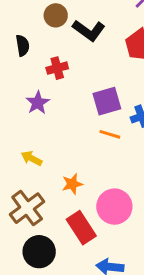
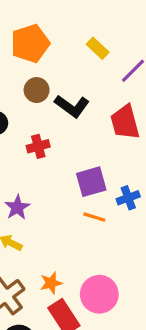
purple star: (38, 103) -> (17, 207), moved
orange star: (72, 184) -> (51, 283), moved

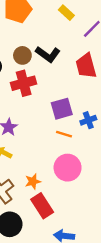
brown circle: (37, 90) -> (22, 55), moved
red cross: (38, 146) -> (24, 83), size x1.5
pink circle: (99, 294) -> (68, 168), moved

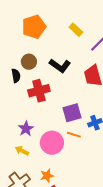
brown circle: (22, 55) -> (29, 62), moved
pink circle: (68, 168) -> (52, 143), moved

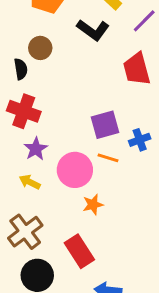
black L-shape: (60, 66) -> (93, 30), moved
red cross: (39, 91) -> (24, 111), moved, turned 35
orange star: (47, 176) -> (93, 205), moved

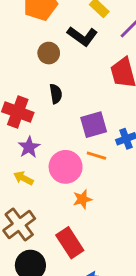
brown circle: (40, 48) -> (49, 53), moved
black semicircle: (21, 69) -> (56, 94), moved

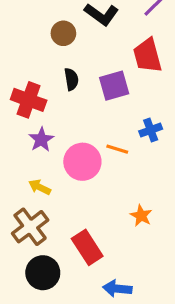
purple square: (94, 125) -> (114, 86), moved
yellow arrow: (23, 178) -> (40, 187), moved
orange star: (82, 199) -> (141, 216), moved, turned -30

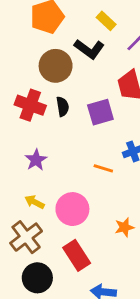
brown circle: (63, 33) -> (56, 66), size x1.5
red cross: (29, 100) -> (30, 105), moved
pink circle: (82, 162) -> (72, 209), moved
orange star: (141, 216) -> (124, 227), turned 30

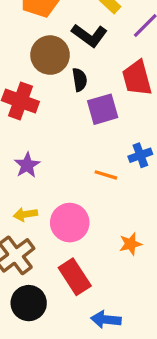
black semicircle: (63, 107) -> (80, 80), moved
yellow arrow: (35, 202) -> (25, 214), turned -36

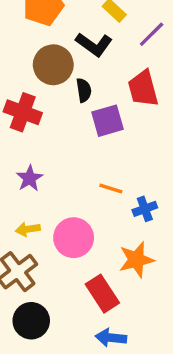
blue cross: (140, 155) -> (145, 209), moved
orange star: (130, 244) -> (136, 260), size x1.5
red rectangle: (75, 277) -> (102, 294), moved

